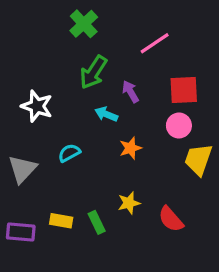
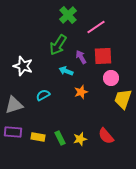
green cross: (84, 24) -> (68, 15), moved
red square: (184, 90) -> (103, 56), moved
gray triangle: (22, 169) -> (14, 105), turned 30
yellow star: (129, 203) -> (80, 139), moved
purple rectangle: (21, 232) -> (13, 132), moved

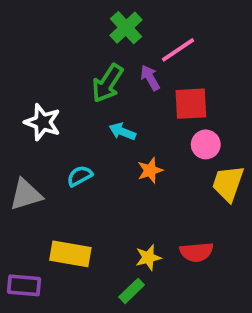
purple arrow: (81, 57) -> (150, 78), moved
purple rectangle: (13, 132) -> (24, 285), moved
red semicircle: (106, 136) -> (196, 252), turned -54
yellow rectangle: (38, 137) -> (70, 254), size x1.5
green rectangle: (60, 138) -> (132, 291), moved, turned 72

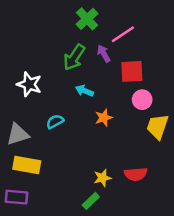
yellow rectangle: (70, 254) -> (27, 165), moved

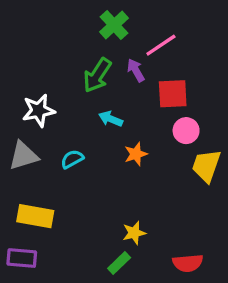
white star: (29, 84) -> (39, 110), turned -30
gray triangle: (18, 134) -> (23, 156), moved
red semicircle: (136, 174) -> (188, 263), moved

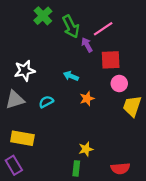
green cross: (114, 25) -> (43, 16), moved
green arrow: (97, 75) -> (71, 27), moved, turned -60
purple rectangle: (22, 258) -> (14, 165), turned 54
green rectangle: (119, 263) -> (76, 168), turned -40

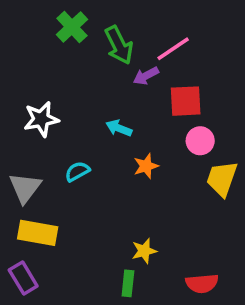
purple arrow: (87, 45) -> (146, 76), turned -88
gray triangle: (15, 100) -> (25, 188), moved, turned -36

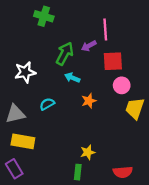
green cross: (72, 27) -> (44, 16), turned -30
green arrow: (119, 45) -> (65, 54), moved, turned -125
pink line: (173, 49) -> (105, 29), turned -60
gray triangle: (25, 188) -> (15, 114), turned 40

